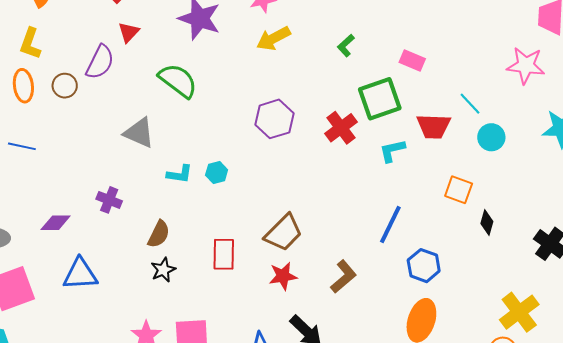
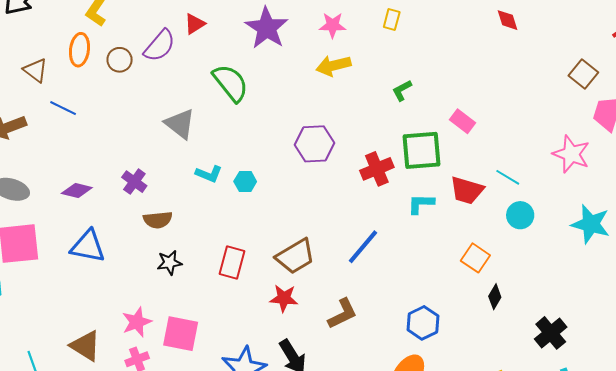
cyan line: (470, 104) -> (508, 177), turned -30
blue line: (390, 224) -> (363, 247), moved
brown semicircle: (159, 234) -> (158, 220), moved, turned 44

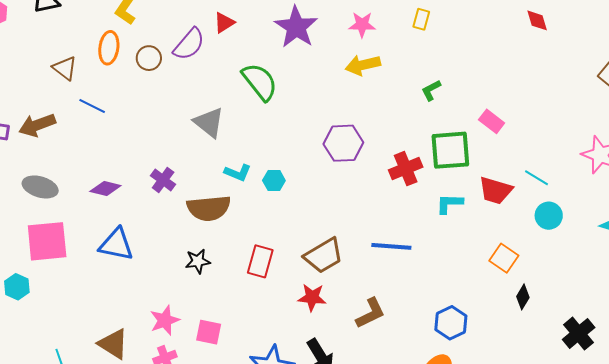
brown semicircle: (158, 220) -> (209, 208), moved, size x1.5
blue line: (363, 247) -> (391, 246), turned 54
pink square: (181, 334) -> (209, 332), size x0.7

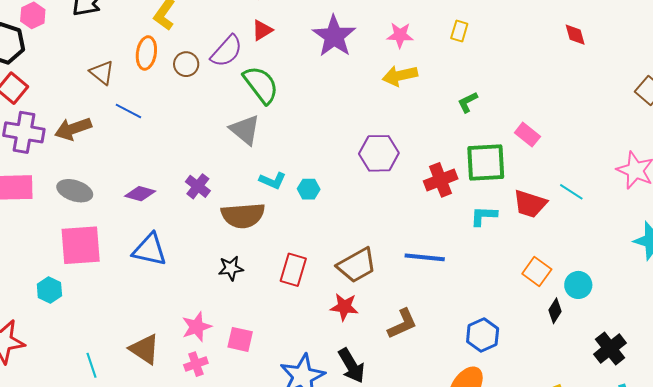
green semicircle: (260, 82) -> (261, 85), moved
cyan circle: (549, 216) -> (578, 285), moved

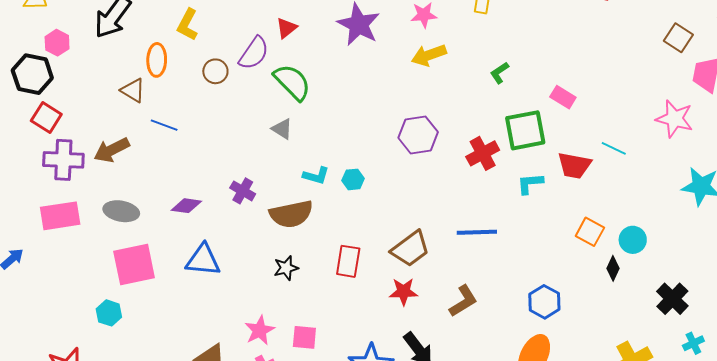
orange ellipse: (146, 53) -> (157, 60), moved
gray triangle: (245, 130) -> (282, 129), size x0.7

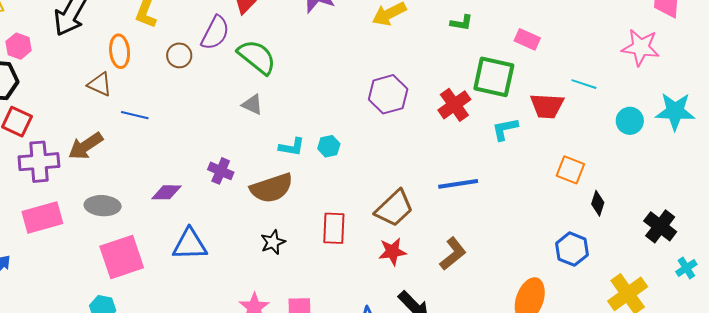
green L-shape: (499, 73) -> (461, 23), turned -130
green square: (525, 130) -> (494, 77), turned 30
cyan circle: (633, 240) -> (630, 121), moved
blue hexagon: (544, 302) -> (572, 249), moved

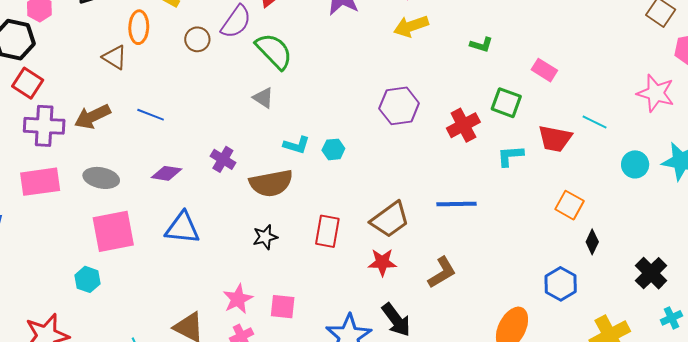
green square: (494, 77) -> (506, 103), size x0.7
blue line: (135, 115) -> (151, 115), moved

